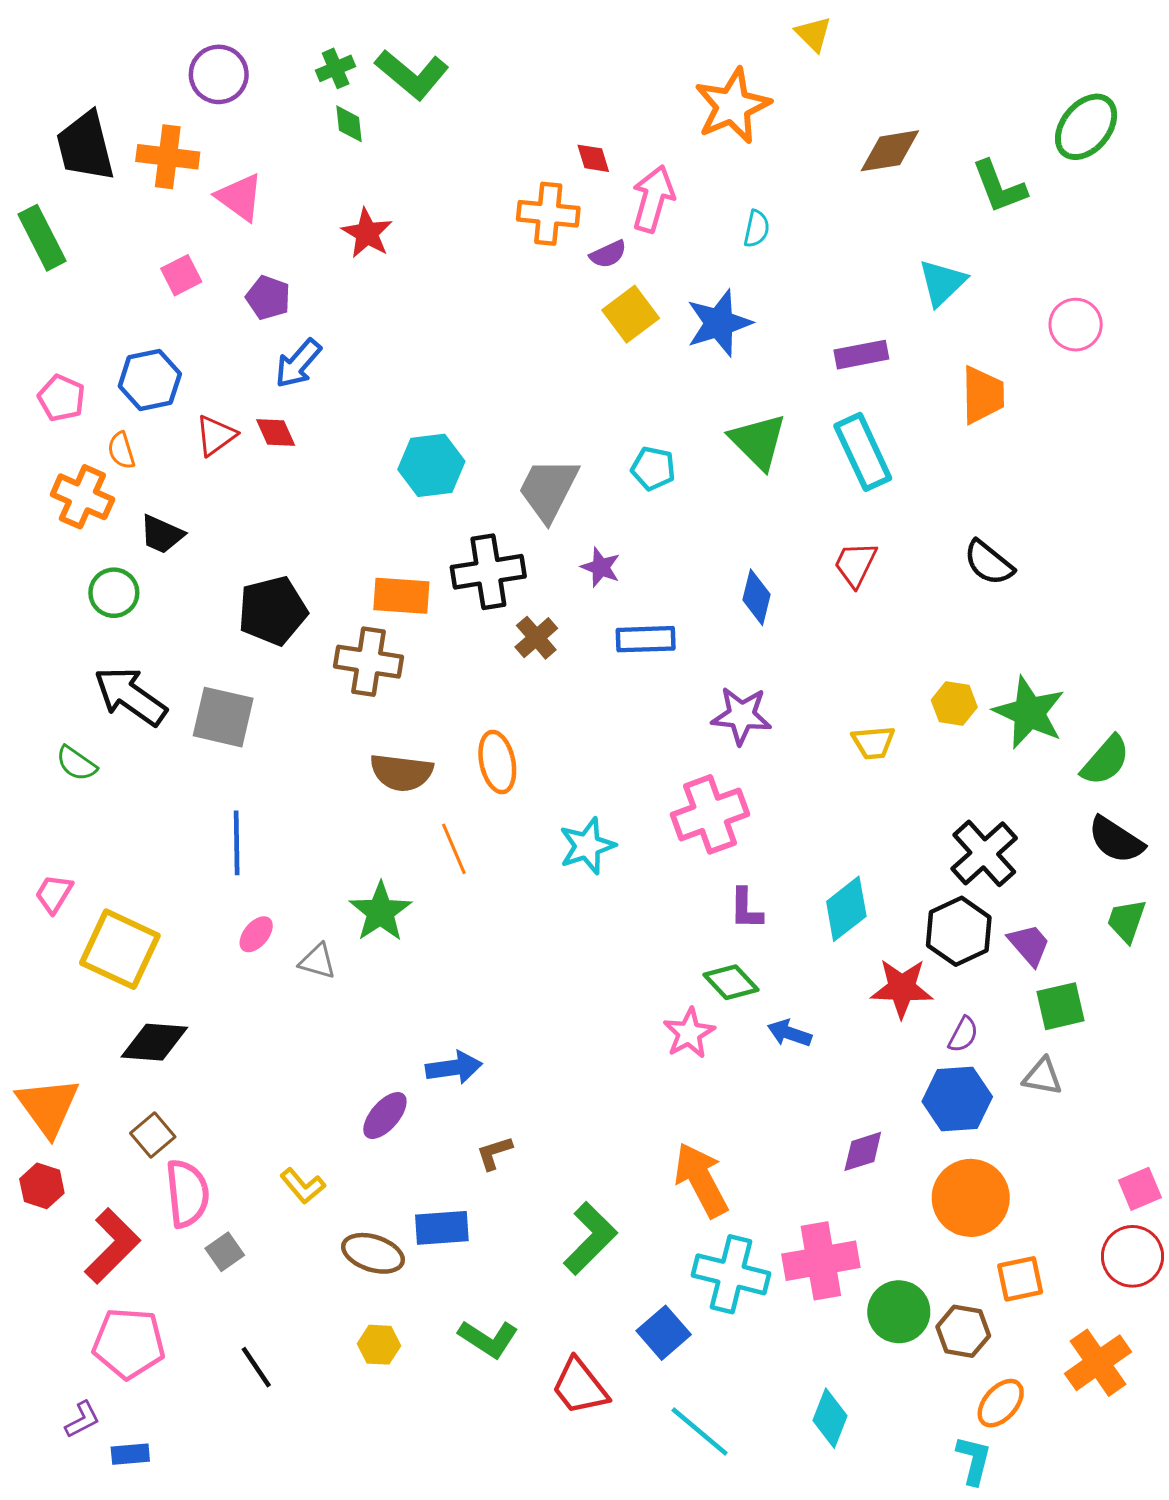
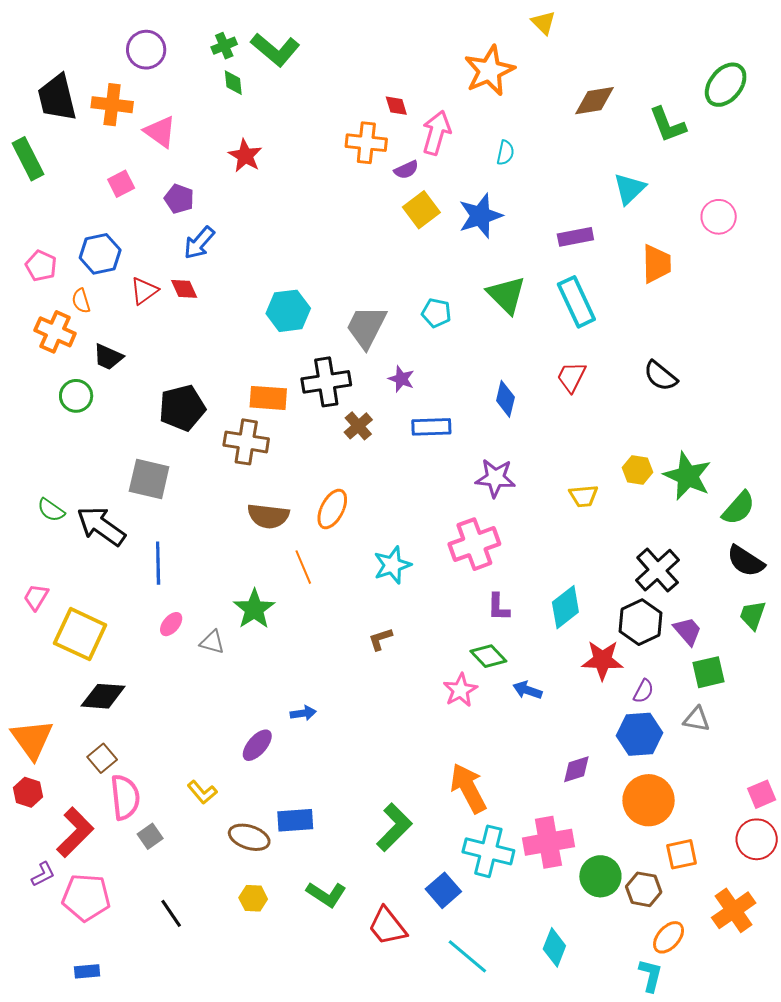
black arrow: (130, 696) -> (101, 526), moved
orange ellipse: (497, 762) -> (332, 509), turned 39
blue arrow: (454, 1068) -> (303, 713), size x0.7
brown L-shape: (494, 1153) -> (380, 639), moved
purple L-shape: (82, 1420) -> (43, 874), moved

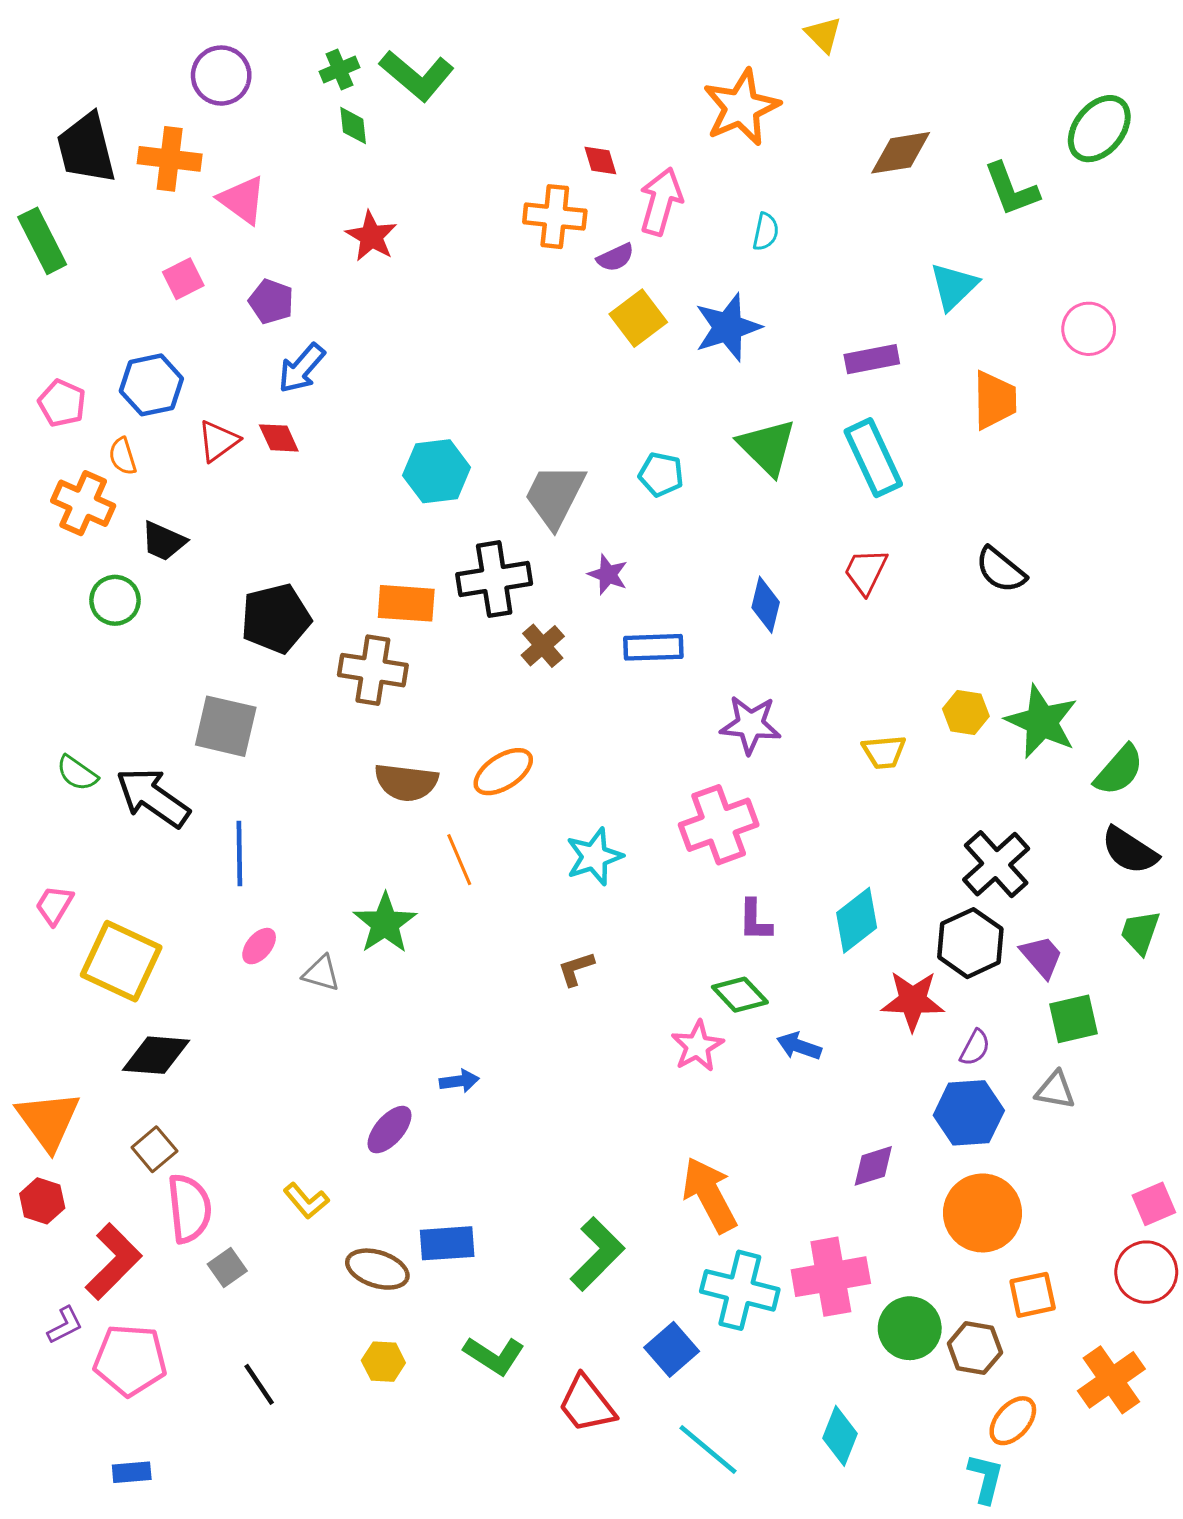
orange ellipse: (332, 509) -> (503, 772), turned 30

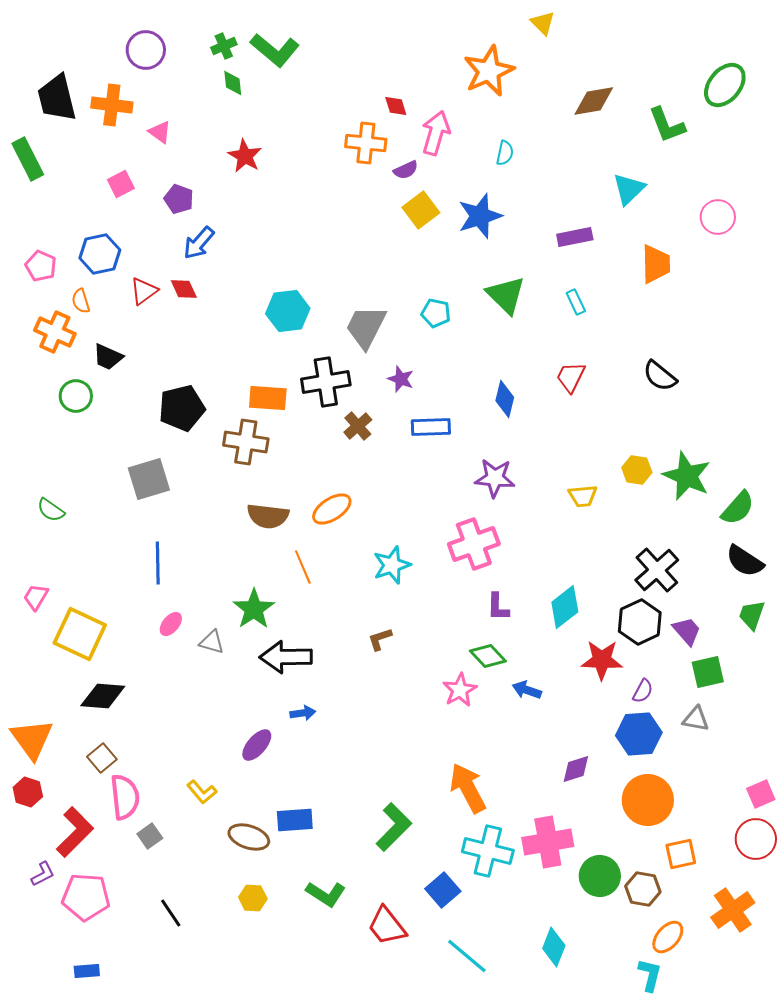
pink triangle: (242, 200) -> (160, 132), size x0.7
cyan rectangle: (873, 458) -> (576, 302), size x0.5
gray square: (226, 726) -> (149, 479), turned -30
black arrow: (153, 797) -> (286, 657), moved, turned -36

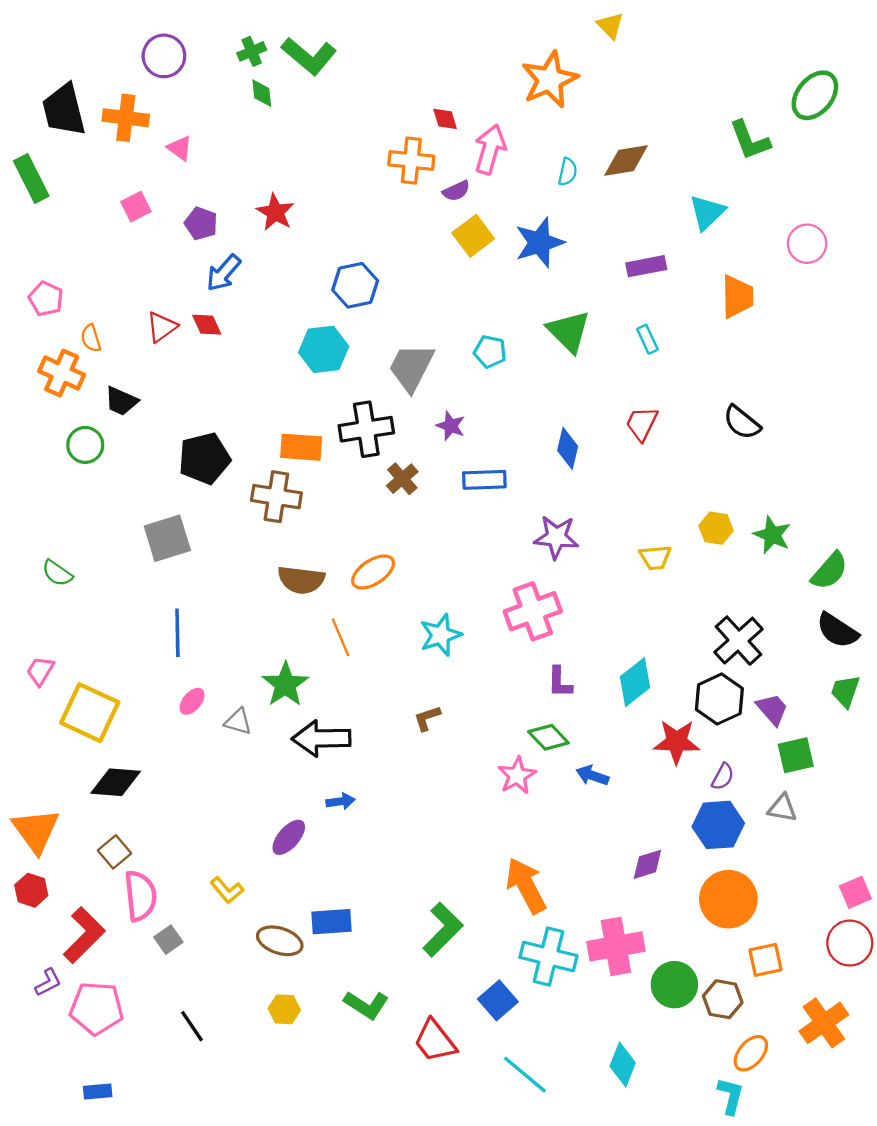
brown diamond: (594, 101) -> (626, 161), moved
red star: (245, 156) -> (275, 212), moved
blue hexagon: (100, 254) -> (355, 285), moved
green star: (687, 476) -> (772, 535), size x0.7

